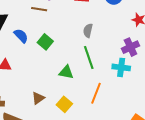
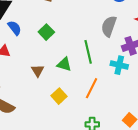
gray semicircle: (88, 31) -> (109, 26), moved, size x1.5
blue semicircle: (21, 36) -> (15, 28), moved
brown triangle: (38, 98) -> (38, 71), moved, turned -32

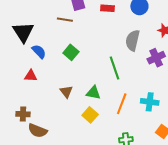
green triangle: (64, 64) -> (93, 93), moved
cyan cross: (119, 65) -> (150, 102), moved

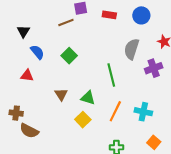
brown line: (65, 20) -> (66, 23), turned -35
black triangle: (23, 32) -> (23, 31), size x0.6

